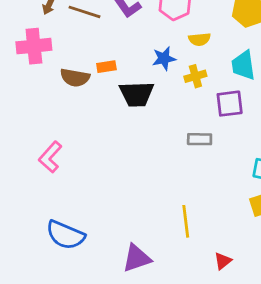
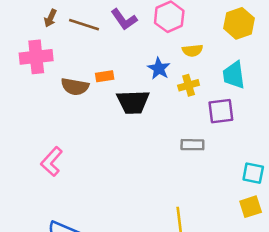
blue star: (164, 58) -> (159, 68), turned -30

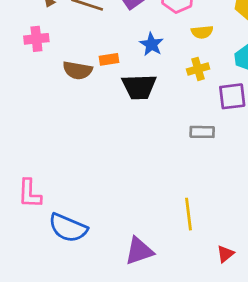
pink cross: (36, 57) -> (36, 39), size x0.7
blue star: (159, 68) -> (151, 44), moved
pink L-shape: (52, 161) -> (30, 194), moved, turned -40

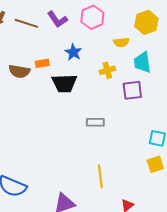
yellow semicircle: (202, 32) -> (121, 42), moved
gray rectangle: (202, 132) -> (95, 122), moved

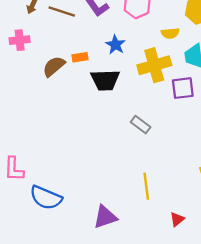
yellow cross: (107, 70) -> (154, 65), size x1.8
brown semicircle: (19, 71) -> (54, 66), turned 130
gray rectangle: (95, 122) -> (141, 125), turned 36

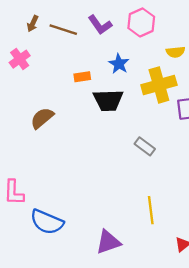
pink cross: (20, 40) -> (20, 59), turned -30
brown semicircle: (54, 66) -> (42, 118), moved

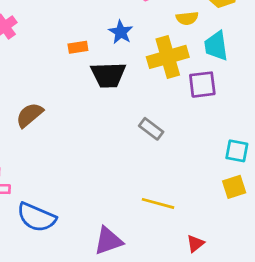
brown semicircle: (42, 118) -> (30, 115), moved
yellow line: (151, 210) -> (158, 203), turned -68

